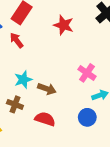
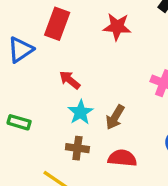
red arrow: (17, 40) -> (70, 80), moved
brown arrow: (47, 89) -> (115, 117), turned 114

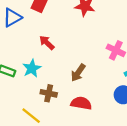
cyan star: (81, 112) -> (32, 68), moved

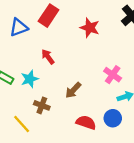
red semicircle: (81, 103) -> (86, 122), moved

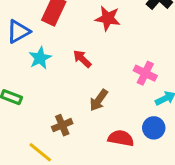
red arrow: (48, 57) -> (82, 59), moved
cyan star: (30, 79) -> (40, 58), moved
brown cross: (42, 105) -> (62, 125), turned -35

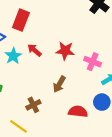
red star: (108, 18) -> (65, 51), moved
red arrow: (82, 59) -> (34, 50), moved

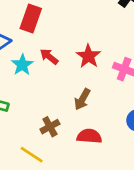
red star: (65, 51) -> (88, 56), turned 30
red semicircle: (78, 111) -> (89, 136), moved

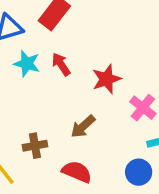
cyan star: (22, 65) -> (27, 64), turned 30

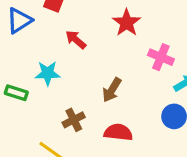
cyan star: (27, 64) -> (48, 73), moved
red star: (107, 79) -> (127, 23), moved

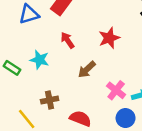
pink cross: (161, 57) -> (116, 90), moved
brown arrow: (112, 90) -> (87, 70), moved

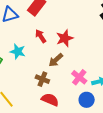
red star: (109, 38) -> (65, 38), moved
brown cross: (50, 100) -> (42, 79), moved, turned 32

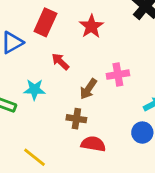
red star: (65, 38) -> (91, 26), moved
pink cross: (79, 77) -> (118, 75), moved, turned -35

